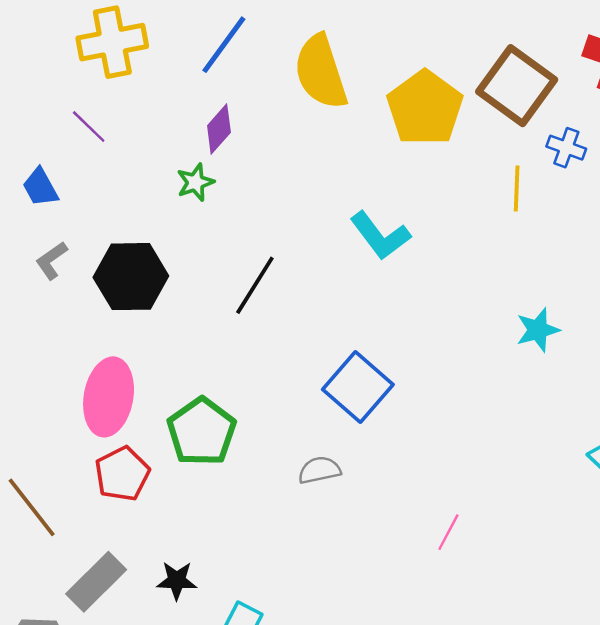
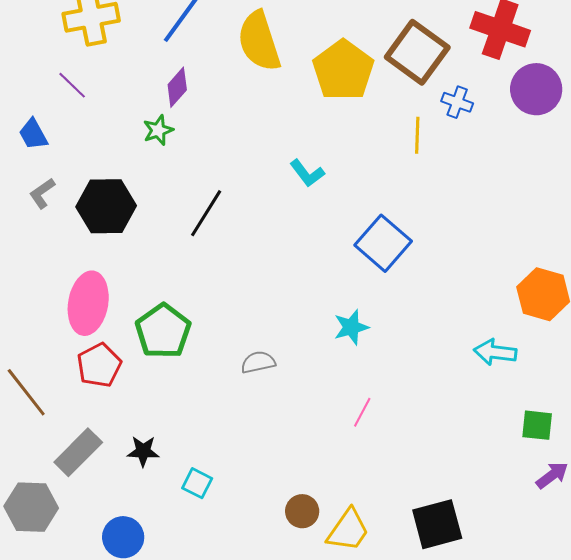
cyan L-shape: (380, 236) -> (307, 173), size x0.7
cyan star: (538, 330) -> (351, 327), moved
blue square: (358, 387) -> (383, 243), moved

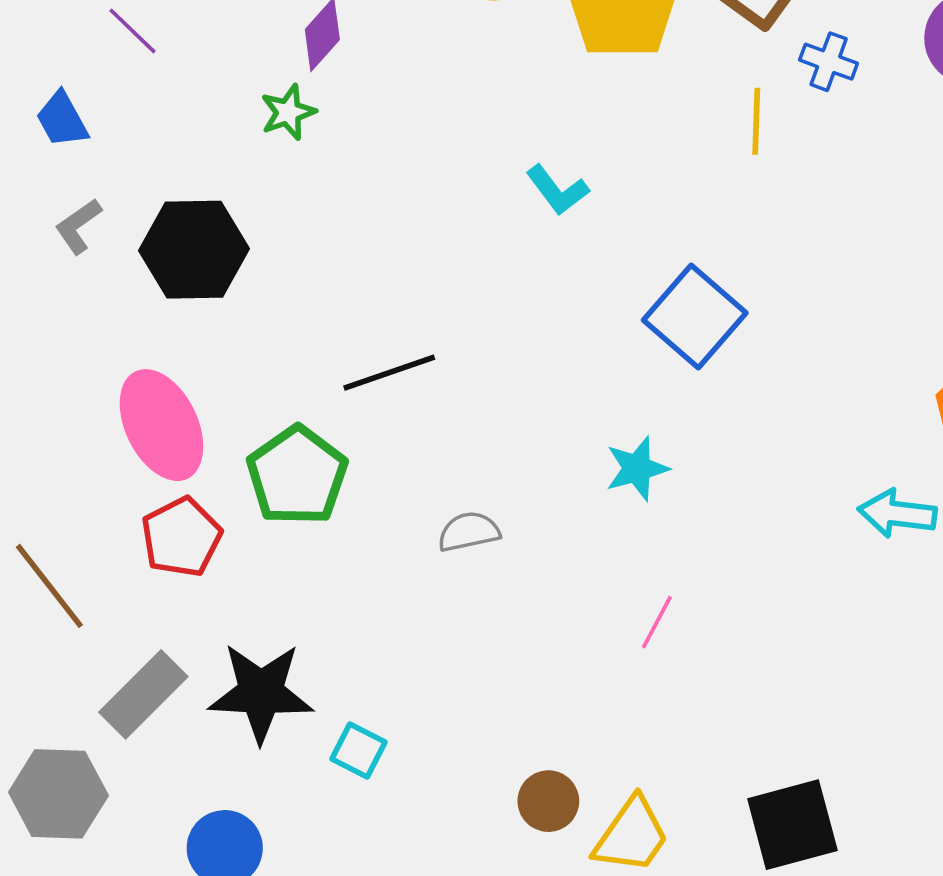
black line: (206, 213) -> (389, 373), moved, turned 39
pink ellipse: (88, 303) -> (161, 425), turned -36
black star: (143, 451) -> (261, 693), size x1.8

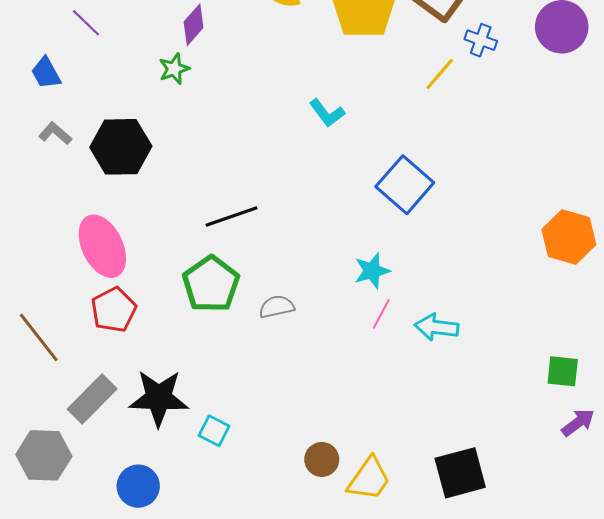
yellow line: (756, 121) -> (440, 74), turned 39
gray L-shape: (78, 226) -> (55, 133), turned 76
green pentagon: (297, 476) -> (211, 284), moved
cyan arrow: (897, 514) -> (437, 327), moved
pink line: (657, 622) -> (381, 314), moved

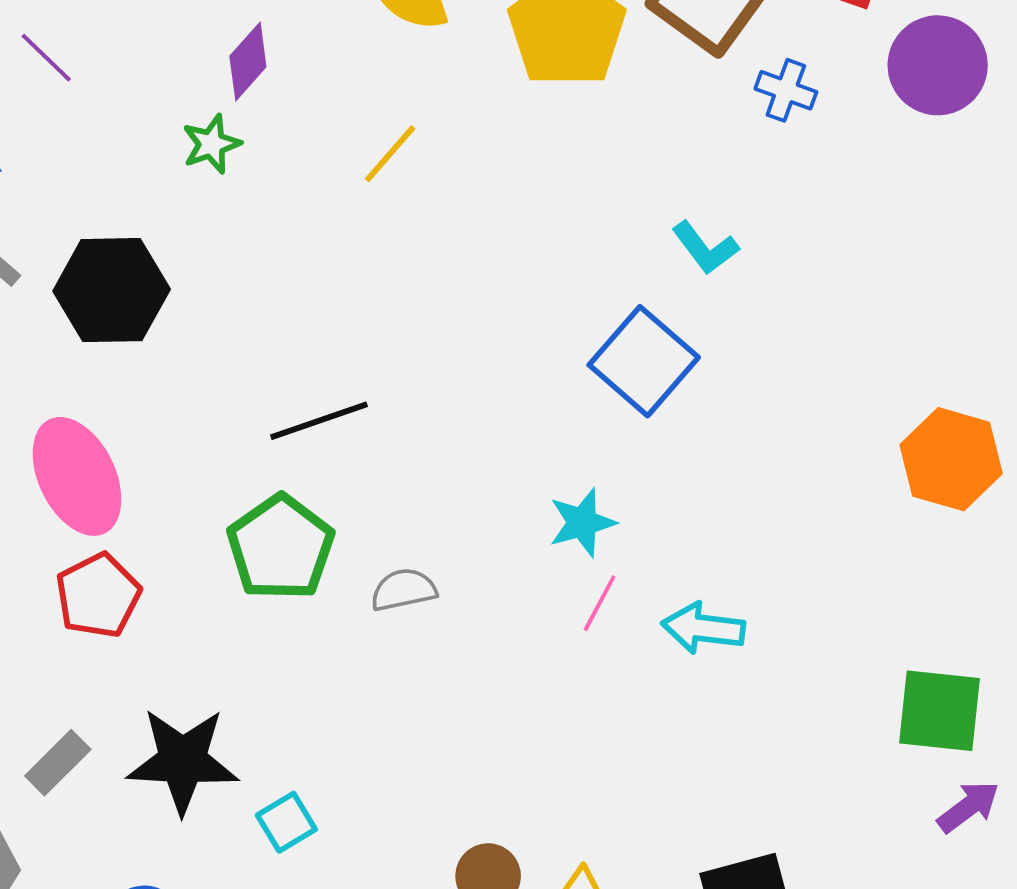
yellow line: (440, 74) -> (390, 154), moved
cyan L-shape: (327, 113) -> (705, 248), moved
green square: (563, 371) -> (940, 711), size x1.4
gray rectangle: (92, 399) -> (58, 763), size x0.7
cyan square: (214, 431) -> (286, 822), turned 32

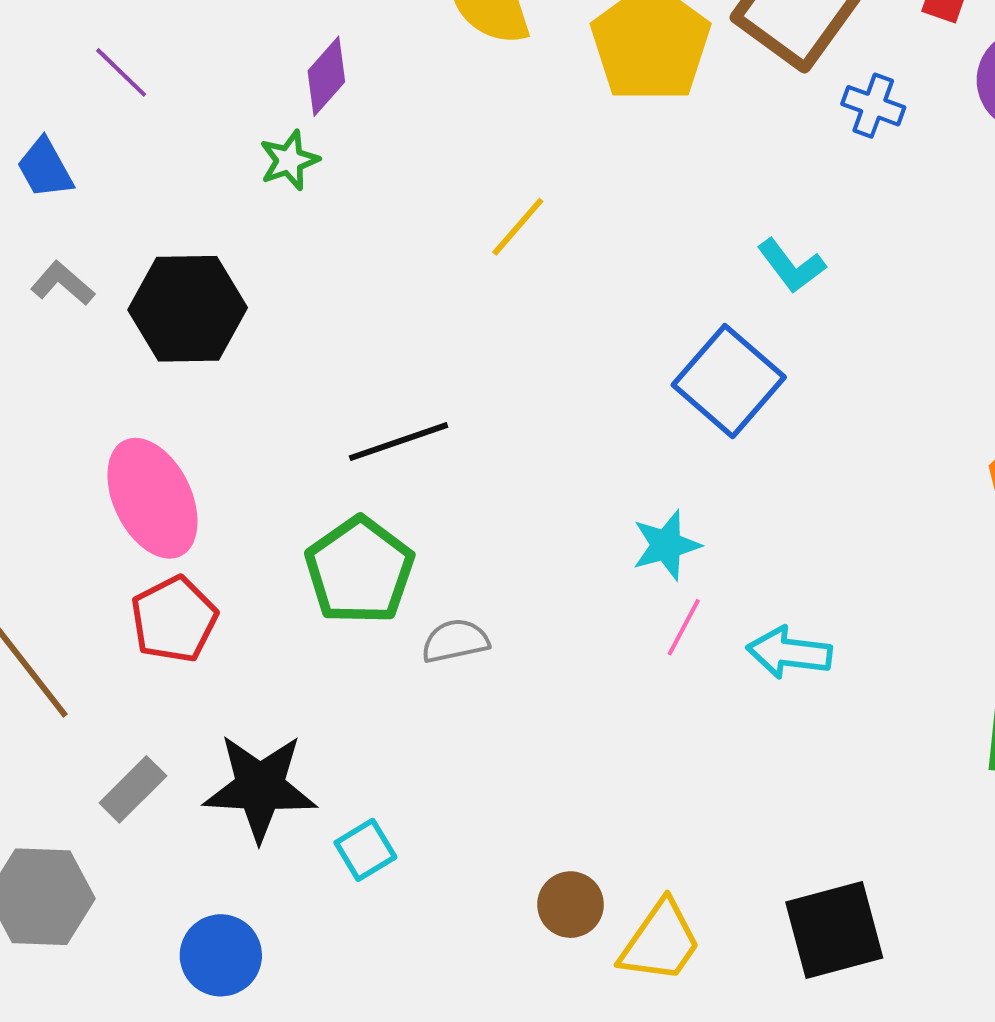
yellow line: (390, 154) -> (518, 227), moved
gray semicircle: (404, 590) -> (455, 641), moved

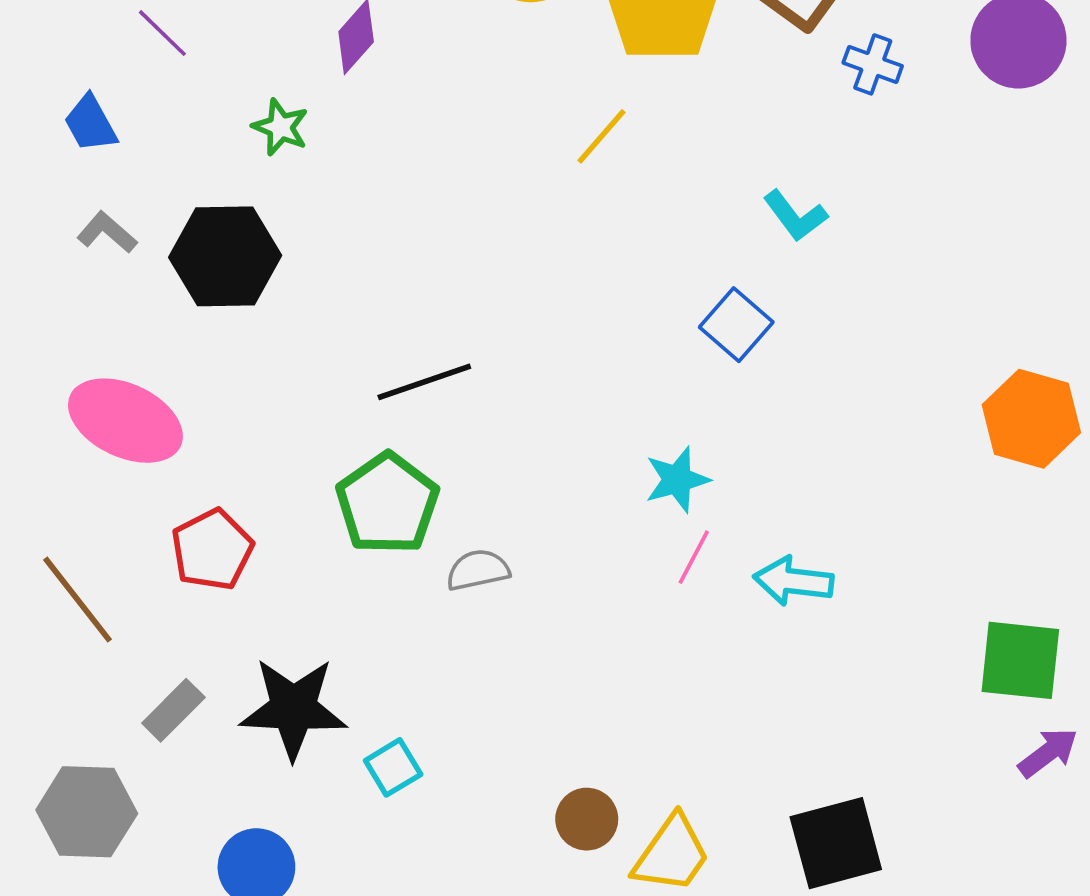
green star: (289, 160) -> (280, 127), moved, turned -30
yellow line: (518, 227) -> (601, 136), moved
blue square: (729, 381) -> (736, 325), size x0.7
pink ellipse: (152, 498) -> (125, 421), moved, turned -39

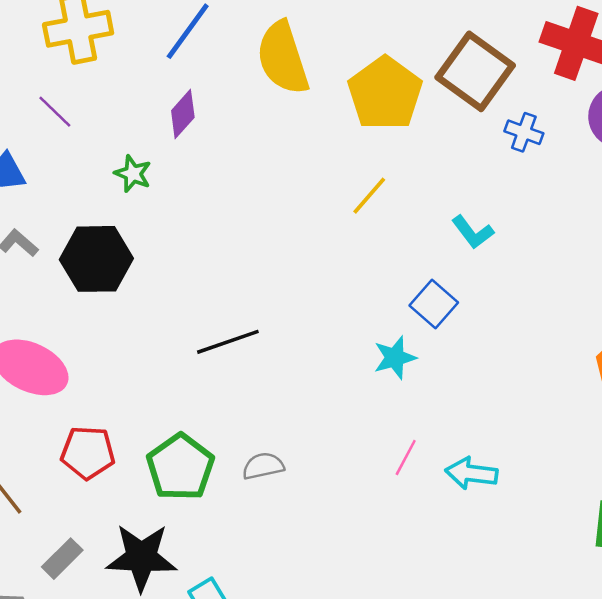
yellow line: (601, 136) -> (369, 196), moved
cyan star: (677, 480) -> (395, 358), moved
green pentagon: (387, 504) -> (180, 467), moved
red pentagon: (212, 550) -> (88, 453), turned 30

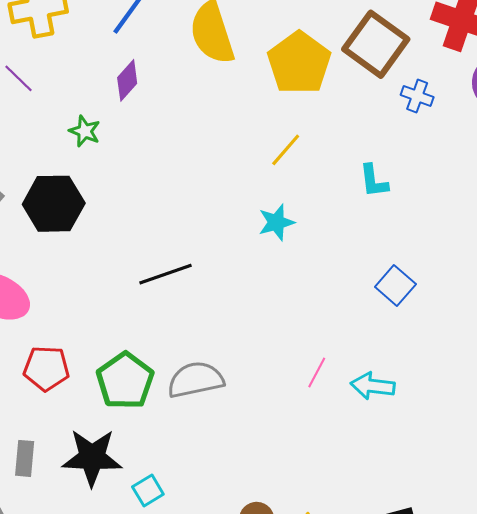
cyan L-shape: (473, 232) -> (374, 181), turned 30
blue square: (434, 304) -> (395, 286), moved
cyan star: (395, 358) -> (276, 222), moved
gray semicircle: (263, 466) -> (196, 380), size x1.6
gray rectangle: (62, 559) -> (25, 458), turned -40

